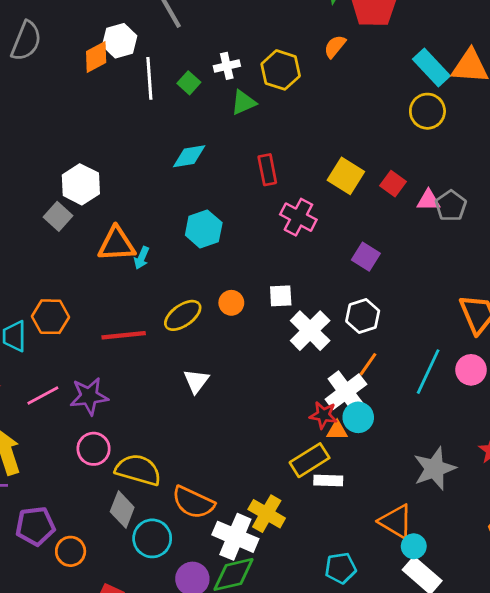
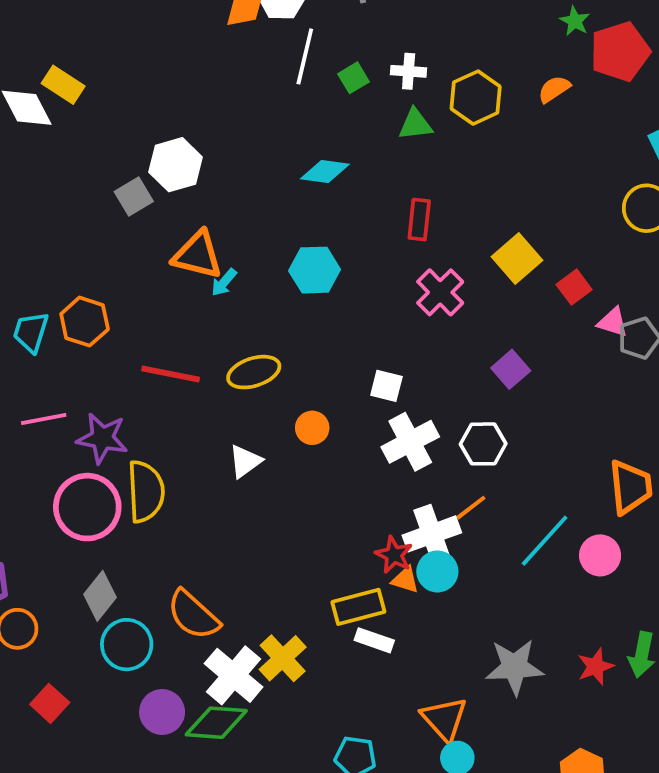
orange circle: (231, 303) -> (312, 428), moved
pink circle: (94, 449) -> (87, 507), size x1.5
yellow semicircle: (138, 470) -> (146, 491), moved, turned 54

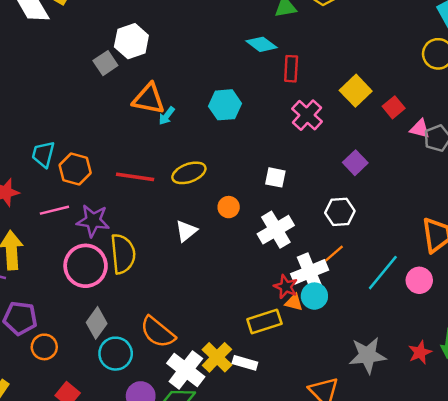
cyan diamond: (325, 171) -> (261, 44), moved, turned 32
orange hexagon: (85, 322) -> (75, 169), moved
white cross: (410, 442) -> (276, 230), moved
white rectangle: (374, 640) -> (245, 363), moved

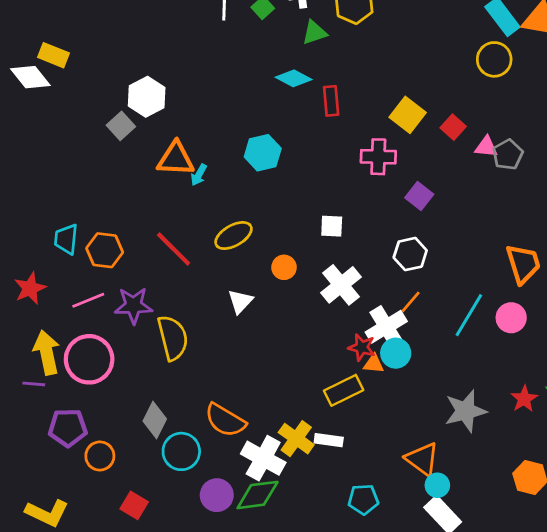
pink cross: (307, 115) -> (378, 157), moved, turned -32
red line: (135, 177) -> (174, 249), turned 45
pink circle: (86, 266) -> (89, 359), moved

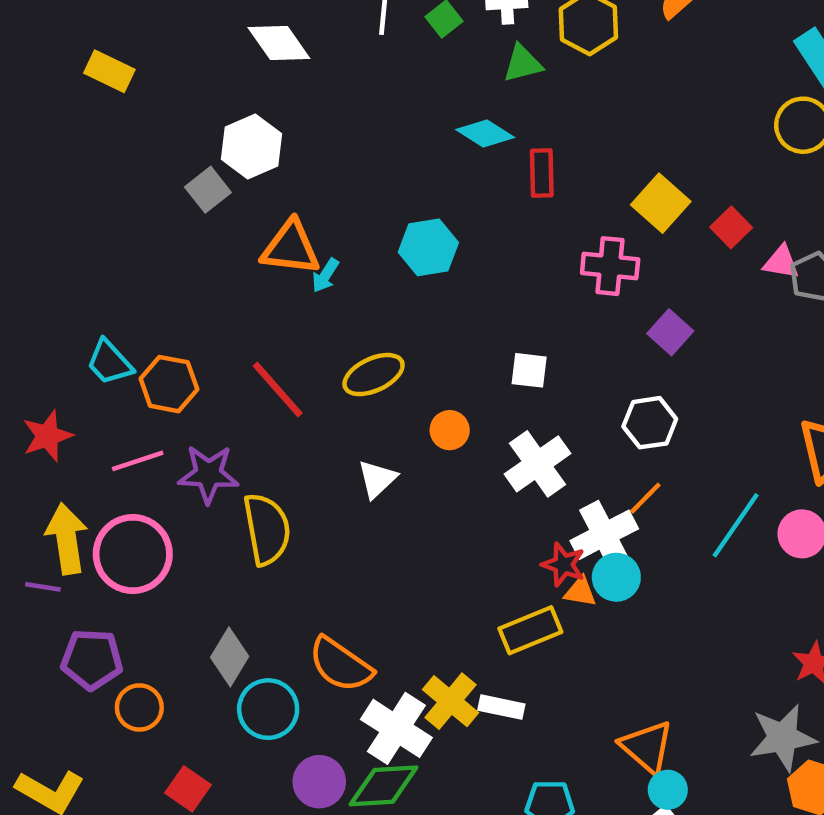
white diamond: (30, 77) -> (279, 43), moved
cyan trapezoid: (66, 239) -> (110, 362), turned -52
gray star: (465, 411) -> (783, 738), moved

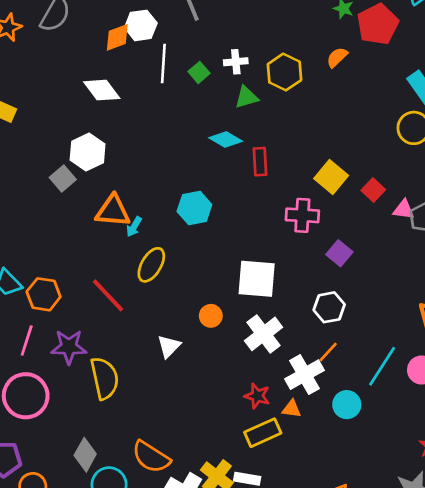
white square: (529, 370) -> (257, 279), size x1.8
yellow ellipse: (374, 375) -> (151, 265), moved, turned -32
pink line: (138, 461) -> (27, 340), turned -52
red star: (563, 565) -> (257, 396), moved
cyan circle: (616, 577) -> (347, 405), moved

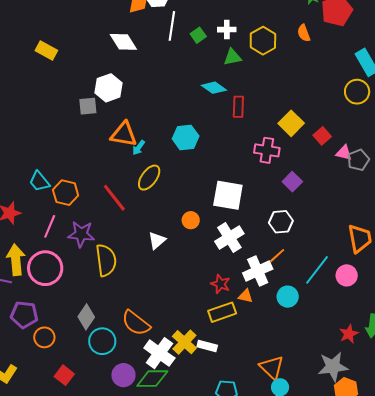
orange semicircle: (337, 57) -> (304, 33), turned -72
gray square: (63, 178) -> (88, 106), turned 30

